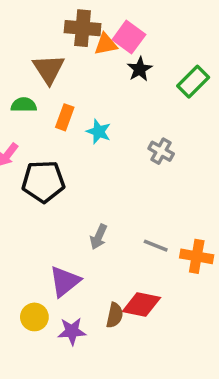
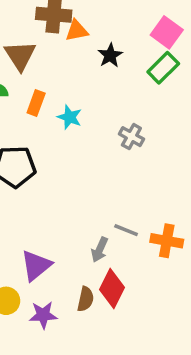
pink square: (129, 37) -> (167, 32), moved
gray arrow: (99, 237) -> (100, 250), moved
red diamond: (141, 305) -> (112, 288), turned -75

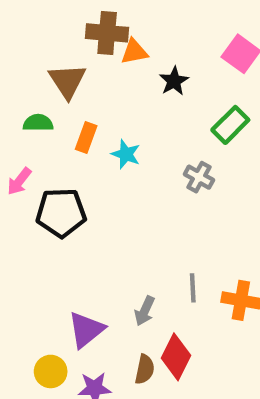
green rectangle: (163, 68) -> (230, 125), moved
gray line: (126, 230) -> (193, 288), turned 65
gray arrow: (100, 250) -> (145, 311), moved

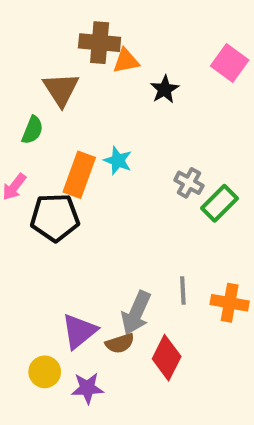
green semicircle: (38, 123) -> (32, 130), turned 112
green rectangle: (230, 125) -> (219, 203), moved
orange rectangle: (86, 137) -> (79, 175), moved, size x1.5
gray arrow: (145, 311) -> (136, 313), size x1.5
brown semicircle: (145, 369) -> (120, 343), moved, turned 60

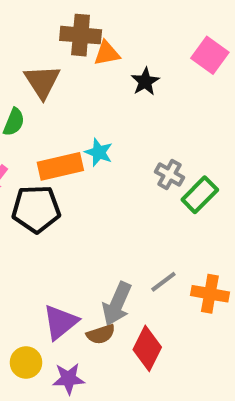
orange rectangle: (79, 175) -> (60, 166), turned 57
gray line: (183, 291) -> (163, 282), turned 56

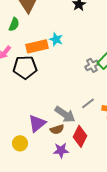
gray cross: (169, 175) -> (92, 65), moved, turned 32
gray arrow: (117, 304) -> (65, 114), turned -80
purple star: (68, 379) -> (61, 150), moved

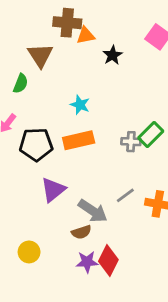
orange rectangle: (37, 46) -> (79, 140), moved
gray cross: (92, 65) -> (131, 142), turned 32
purple triangle: (37, 123) -> (53, 190), moved
red diamond: (80, 136) -> (108, 260), moved

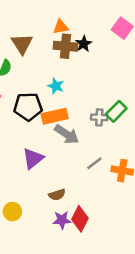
brown cross: (67, 23) -> (65, 46), moved
black pentagon: (36, 144) -> (28, 107), moved
gray arrow: (93, 211) -> (67, 134), moved

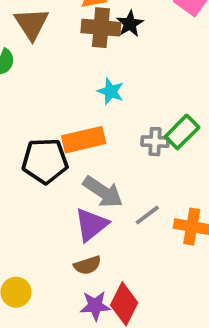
cyan star: (56, 86) -> (111, 91), moved
black pentagon: (28, 107) -> (45, 161), moved
gray arrow: (67, 134) -> (103, 192), moved
purple triangle: (33, 158) -> (91, 225), moved

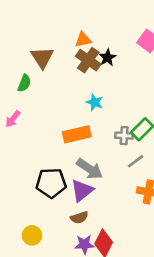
brown cross: (101, 28) -> (88, 60), turned 30
black pentagon: (45, 161) -> (51, 183), moved
gray line: (147, 215) -> (136, 161), moved

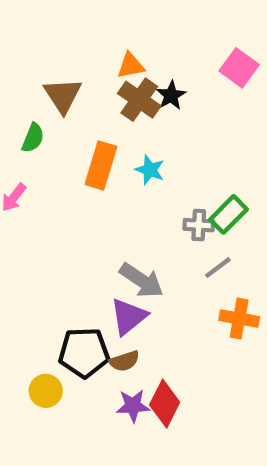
orange rectangle: (77, 134) -> (101, 166), moved, turned -60
black pentagon: (51, 183) -> (84, 353), moved

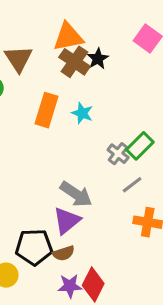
orange triangle: (131, 66) -> (68, 37), size x1.5
gray cross: (199, 225) -> (118, 154), turned 35

